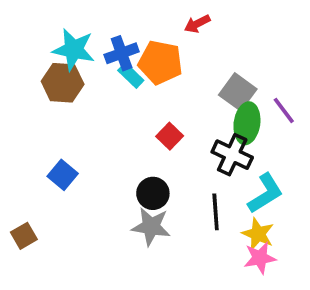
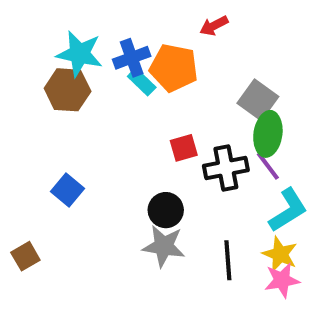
purple line: (284, 110) -> (268, 166), moved
red square: (170, 136) -> (184, 148), turned 30
black cross: (232, 155) -> (226, 168), moved, turned -36
black line: (216, 212) -> (228, 260), moved

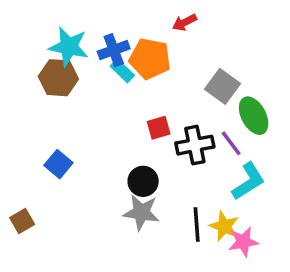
green ellipse: (268, 134) -> (254, 116), moved, turned -36
yellow star: (280, 254) -> (224, 226), moved

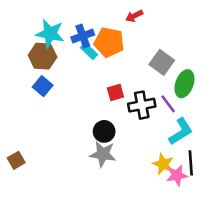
green ellipse: (254, 116) -> (184, 84), turned 48
blue square: (58, 164) -> (43, 86), moved
black line: (197, 224) -> (191, 163), moved

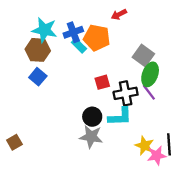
green ellipse: (184, 84) -> (150, 74), moved
cyan L-shape: (181, 131) -> (120, 117), moved, turned 30

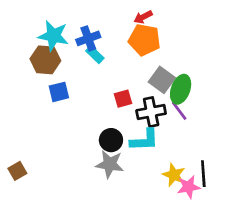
orange pentagon: (97, 38) -> (144, 40), moved
gray square: (143, 56) -> (162, 80), moved
blue square: (38, 77) -> (59, 92), moved, turned 36

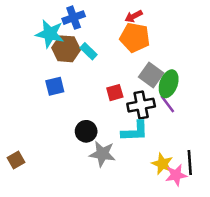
blue cross: (88, 38) -> (74, 18), moved
brown hexagon: (45, 60) -> (66, 49), moved
black circle: (111, 140) -> (86, 131), moved

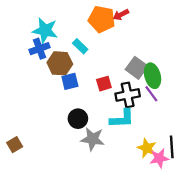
blue cross: (74, 18) -> (39, 49), moved
orange pentagon: (135, 38) -> (102, 19), moved
brown hexagon: (66, 49) -> (60, 63), moved
green ellipse: (169, 84) -> (152, 76), turned -35
blue square: (55, 86) -> (70, 81), moved

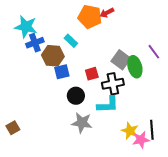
cyan star: (45, 30) -> (26, 27), moved
purple line: (151, 94) -> (154, 52), moved
black circle: (78, 119) -> (76, 96), moved

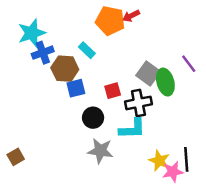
cyan star: (26, 27) -> (32, 33), turned -30

